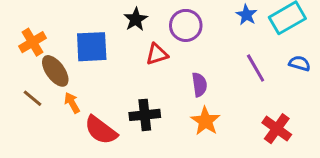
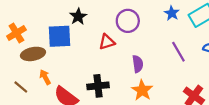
black star: (136, 19) -> (78, 16), moved
brown ellipse: (55, 71) -> (33, 54), turned -65
brown line: (33, 98) -> (21, 87), moved

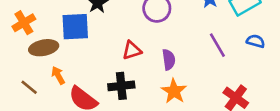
red triangle: (107, 42) -> (132, 50), moved

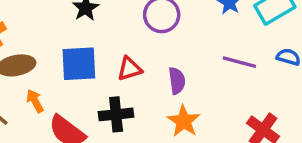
blue square: (75, 27) -> (79, 64), moved
purple line: (217, 45) -> (239, 62), turned -45

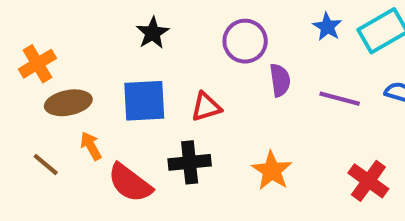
purple semicircle: (177, 81) -> (280, 80), moved

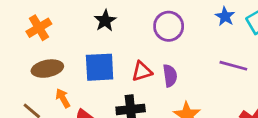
orange cross: (37, 64) -> (39, 28), moved
purple semicircle: (280, 80) -> (170, 76), moved

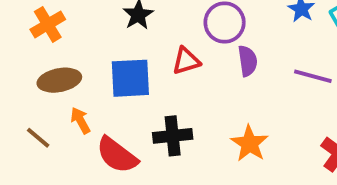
red triangle: (142, 71) -> (186, 61), moved
purple semicircle: (170, 76) -> (248, 61), moved

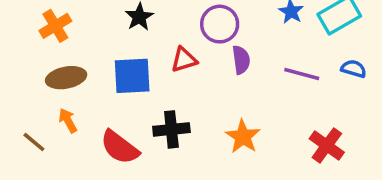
orange arrow: (80, 120) -> (68, 120), moved
brown line: (38, 138) -> (34, 142), moved

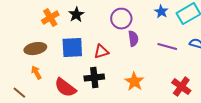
orange cross: (55, 26) -> (50, 18), moved
red triangle: (184, 60) -> (101, 52), moved
brown line: (34, 142) -> (19, 93), moved

